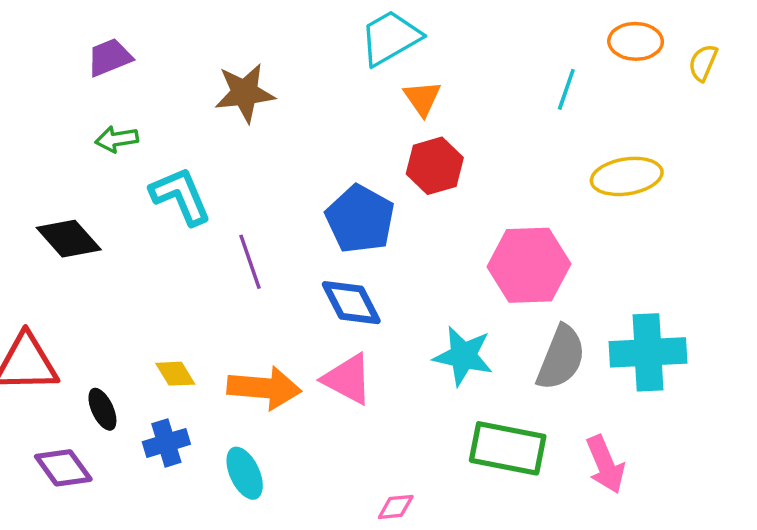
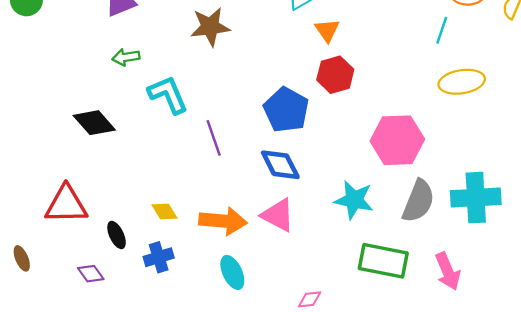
cyan line: (566, 89) -> (442, 30), moved
purple diamond: (63, 468) -> (91, 274), size x0.7
cyan ellipse: (245, 473) -> (232, 272), moved

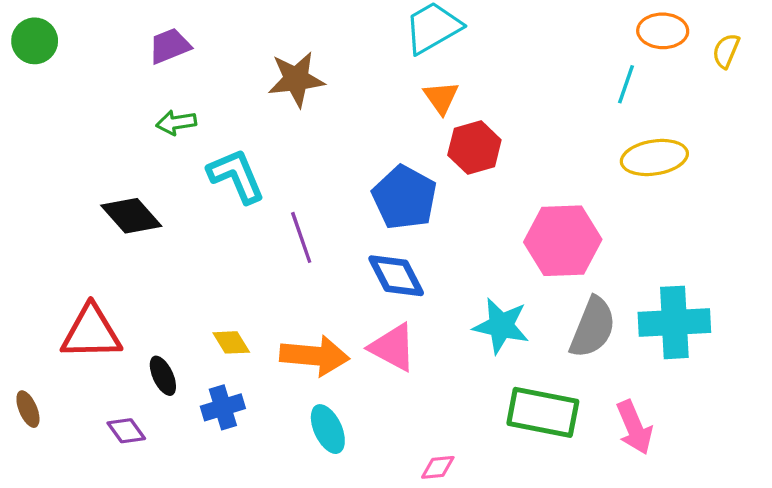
orange triangle: (327, 30) -> (441, 98), moved

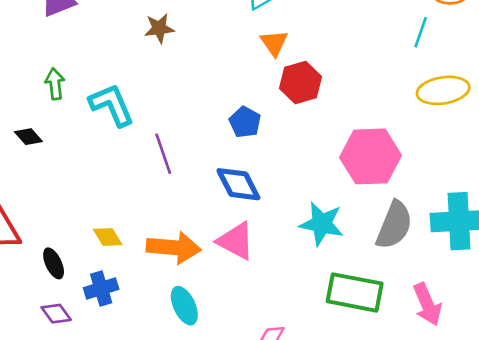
brown star: (296, 79) -> (159, 28), size x0.7
green arrow: (176, 123) -> (55, 84), moved, turned 92
blue pentagon: (404, 197) -> (245, 122), size x0.6
black diamond: (131, 216) -> (28, 137), size x0.6
purple diamond: (126, 431) -> (56, 314), moved

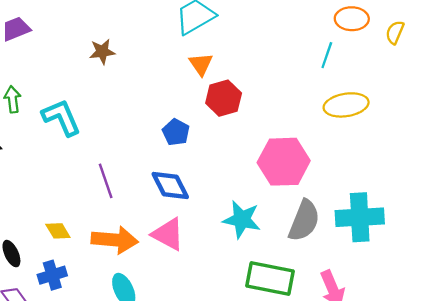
purple line: (163, 154) -> (106, 181), moved

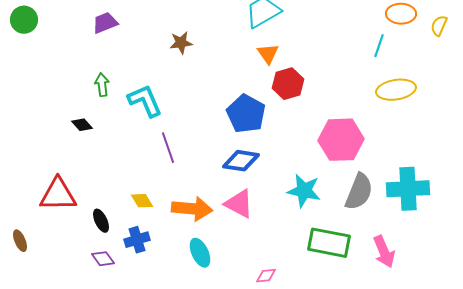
blue pentagon: (176, 132) -> (246, 114), size x1.6
purple line: (106, 181) -> (168, 148), moved
blue diamond: (170, 185) -> (241, 161), turned -54

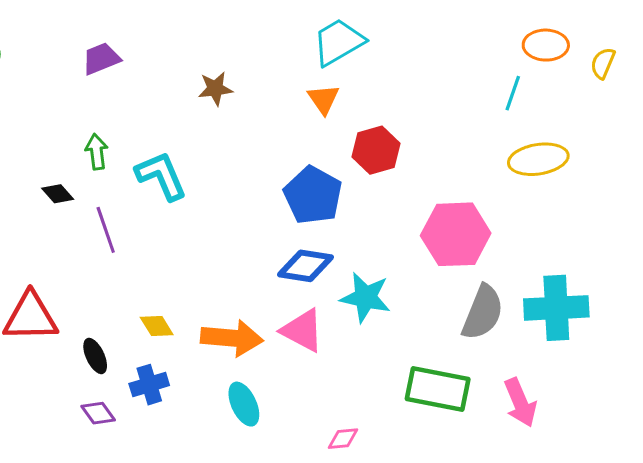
orange triangle: (268, 54) -> (323, 99), moved
black diamond: (82, 125) -> (58, 194), moved
purple line: (168, 148) -> (106, 230), moved
cyan star: (304, 191) -> (366, 297), moved

